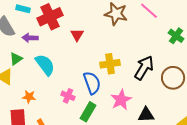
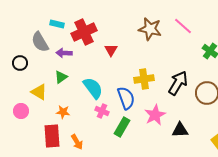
green triangle: (16, 59) -> (61, 77), moved
cyan semicircle: (45, 65) -> (93, 88), moved

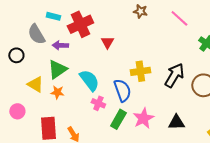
brown star: (150, 29) -> (140, 11), moved, size x0.6
green triangle: (61, 77) -> (57, 69), size x1.5
pink circle: (21, 111) -> (17, 111), moved
orange star: (63, 112) -> (57, 92), moved
pink star: (155, 115) -> (143, 118), moved

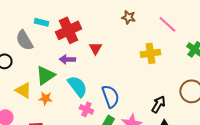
purple arrow: (60, 45) -> (67, 59), moved
yellow cross: (140, 71) -> (150, 53), moved
black arrow: (174, 75) -> (158, 104), moved, size x0.7

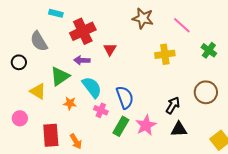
brown star: (128, 17) -> (143, 18), size x1.5
cyan rectangle: (41, 22) -> (56, 13), moved
orange star: (45, 98) -> (70, 103), moved

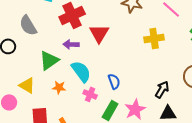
red triangle: (110, 49) -> (99, 33), size x1.5
yellow triangle: (38, 91) -> (27, 85), moved
blue semicircle: (125, 97) -> (114, 81), size x0.7

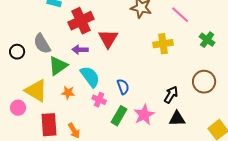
gray semicircle: (28, 25) -> (42, 44), moved
yellow triangle: (27, 85) -> (36, 91), size x1.4

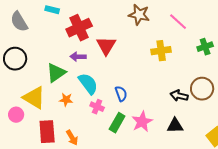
green cross: (207, 40) -> (205, 47), turned 35
gray semicircle: (42, 44) -> (19, 22), moved
black circle: (17, 52) -> (15, 59), size x1.5
black arrow: (171, 95) -> (179, 96), moved, turned -108

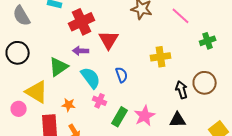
yellow cross: (161, 51) -> (161, 57), moved
blue semicircle: (121, 94) -> (122, 75), moved
black arrow: (179, 96) -> (182, 90), turned 60
orange star: (66, 100) -> (69, 105), moved

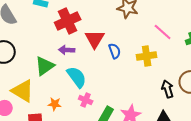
pink line: (181, 16) -> (163, 32), moved
blue semicircle: (122, 75) -> (115, 51), moved

